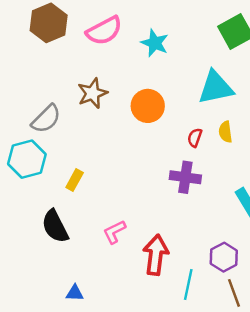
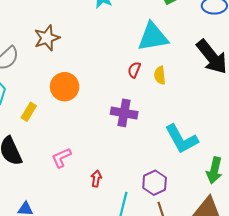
orange circle: (148, 106) -> (65, 87), moved
red semicircle: (195, 138) -> (134, 70), moved
red arrow: (156, 255) -> (96, 179), size x0.5

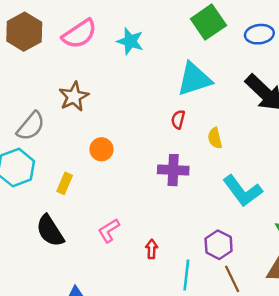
yellow semicircle: (160, 75) -> (215, 138), moved
orange circle: (65, 87) -> (101, 149), size x0.7

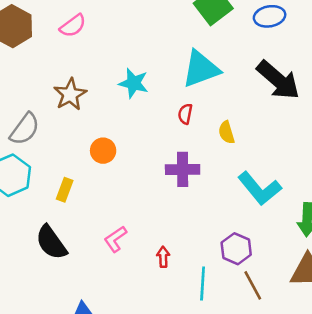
pink semicircle: (79, 34) -> (73, 26), size x0.7
cyan star: (130, 41) -> (134, 83), moved

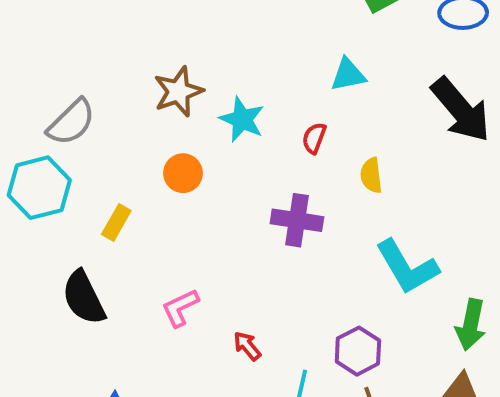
cyan triangle: (201, 69) -> (348, 75), size x0.6
cyan star: (134, 83) -> (242, 119), moved
brown star: (70, 94) -> (178, 92), moved
red arrow: (163, 257) -> (247, 346), turned -48

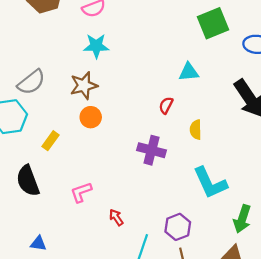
brown star: (178, 92) -> (84, 86), moved
cyan star: (242, 119) -> (96, 46), moved, turned -30

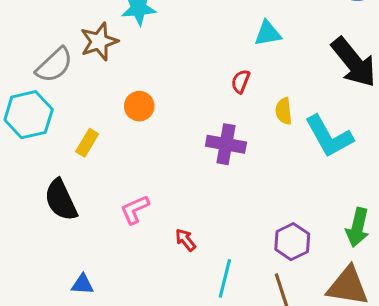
brown star: (84, 86) -> (99, 42), moved
cyan L-shape: (210, 183) -> (329, 136), moved
purple hexagon: (178, 227) -> (292, 242), moved

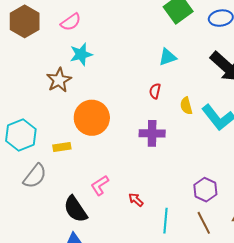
gray semicircle: (54, 65) -> (35, 176), moved
orange circle: (139, 106) -> (92, 118), size x1.8
yellow rectangle: (87, 143) -> (62, 147), turned 60
black semicircle: (61, 200) -> (75, 209), moved

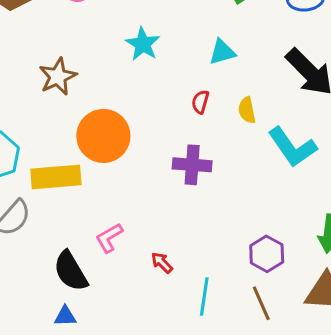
cyan star: (81, 54) -> (143, 44), moved, turned -30
yellow semicircle: (186, 106) -> (247, 110), moved
yellow rectangle: (62, 147) -> (56, 177), size x1.8

